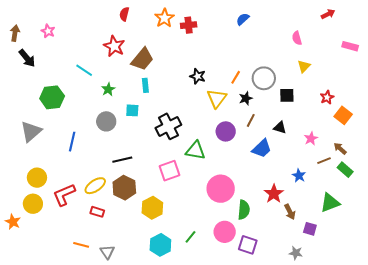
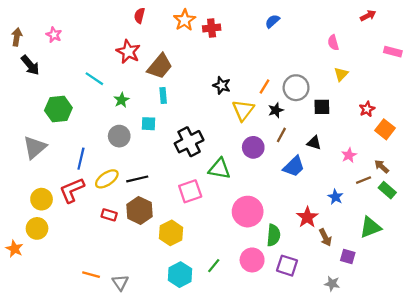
yellow ellipse: (95, 186) -> (107, 179), moved
red L-shape: (64, 195) -> (72, 190), moved
red rectangle: (97, 212) -> (109, 215), moved
purple square: (248, 245) -> (287, 266), moved

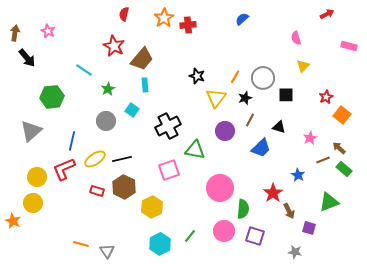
cyan square: (149, 124) -> (132, 110), turned 32

